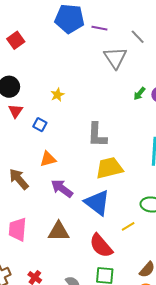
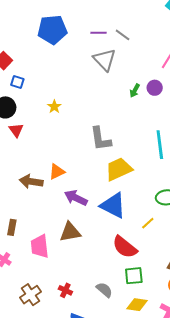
purple line: (99, 28) -> (98, 33), moved
blue square: (40, 125) -> (17, 82), moved
brown arrow: (19, 179) -> (31, 182), moved, turned -30
brown triangle: (59, 231) -> (70, 232), moved

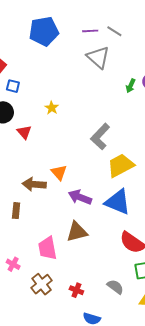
red triangle: (16, 130) -> (24, 132), moved
gray L-shape: (101, 139) -> (100, 137), turned 56
orange triangle: (57, 172) -> (59, 172), turned -42
brown rectangle: (12, 227) -> (16, 211), moved
brown cross: (30, 295) -> (42, 284), moved

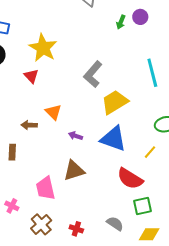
yellow star: (52, 108) -> (43, 48), size x2.0
red triangle: (24, 132) -> (31, 76), moved
brown arrow: (34, 184) -> (29, 125), size x0.7
purple arrow: (80, 197) -> (75, 136), size x0.6

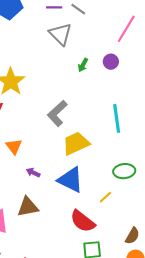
green arrow: (121, 22) -> (83, 65), moved

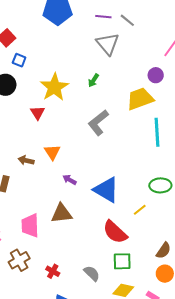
green arrow: (83, 65) -> (93, 80), moved
yellow trapezoid: (76, 143) -> (140, 99), moved

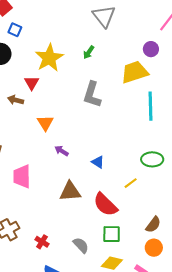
gray L-shape: (98, 123) -> (92, 95), turned -36
brown arrow: (26, 160) -> (16, 100), moved
blue triangle: (106, 190) -> (98, 162), size x0.5
brown triangle: (62, 213) -> (70, 191), moved
pink trapezoid: (30, 226) -> (22, 176), moved

